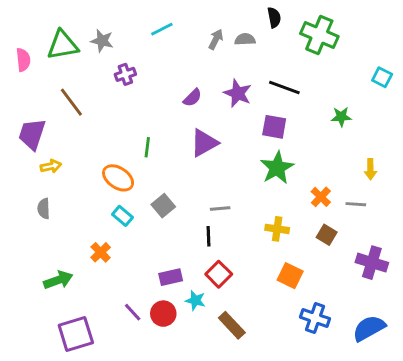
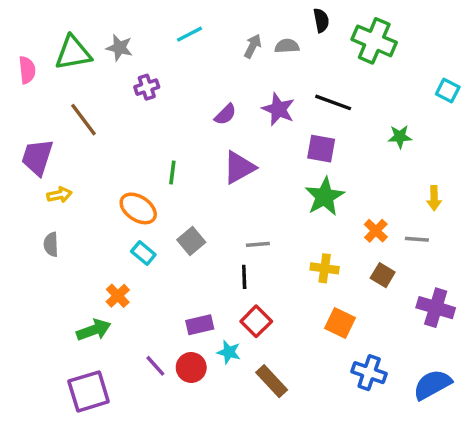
green arrow: (58, 280) -> (94, 330), moved

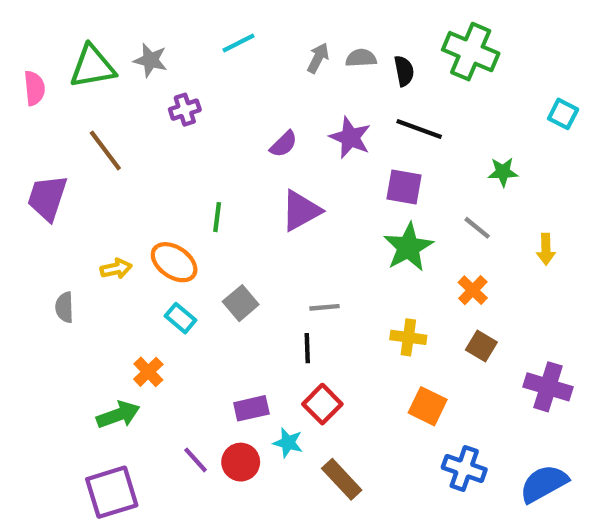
black semicircle: (321, 20) -> (404, 71), moved
yellow arrow: (60, 195) -> (116, 269), moved
gray line: (417, 239) -> (477, 228), moved, turned 35

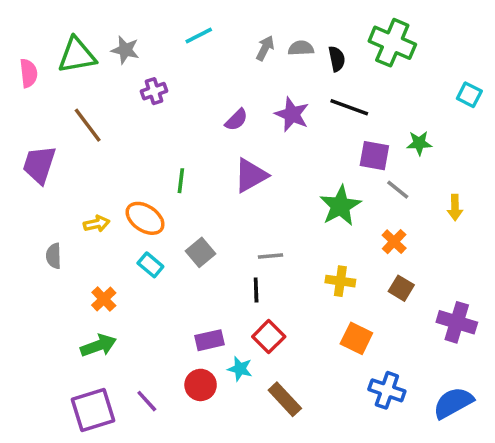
purple square: (404, 187) -> (374, 156), moved
orange cross: (148, 372) -> (104, 299), moved
purple line: (196, 460) -> (147, 401), moved

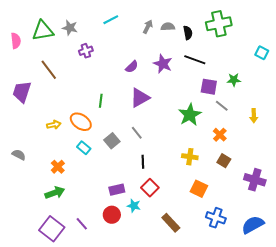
green cross: (392, 43) -> (219, 24), turned -35
gray semicircle: (54, 256) -> (19, 155), moved, turned 120
gray line: (270, 256) -> (137, 133), moved, turned 56
brown rectangle: (285, 399) -> (171, 223), moved
purple square: (93, 410) -> (52, 229), turned -35

